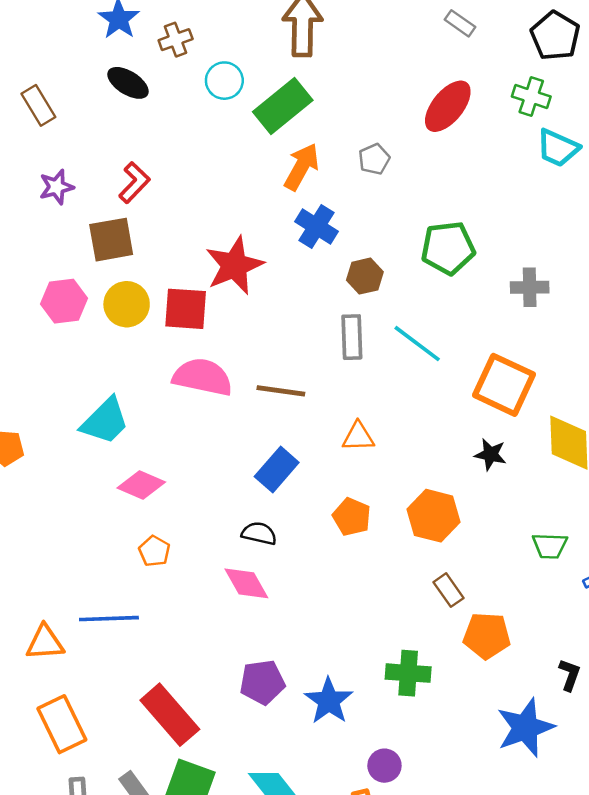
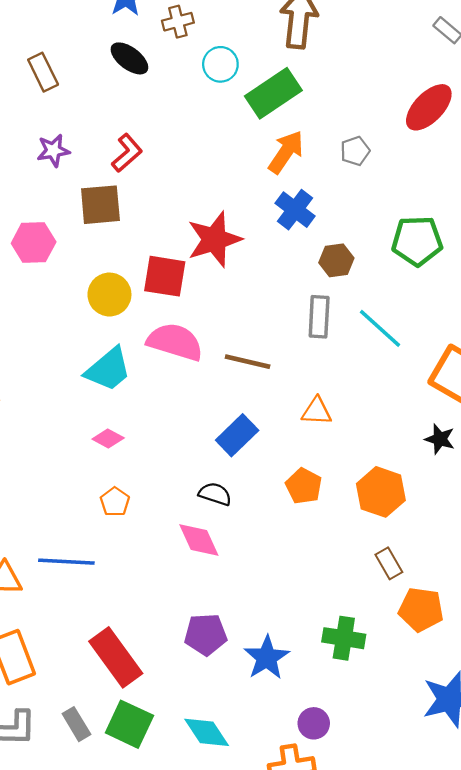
pink hexagon: (64, 301) -> (34, 243), moved
yellow circle: (127, 304) -> (109, 295), moved
cyan trapezoid: (105, 421) -> (108, 369), moved
pink diamond: (141, 485) -> (108, 438), size x0.7

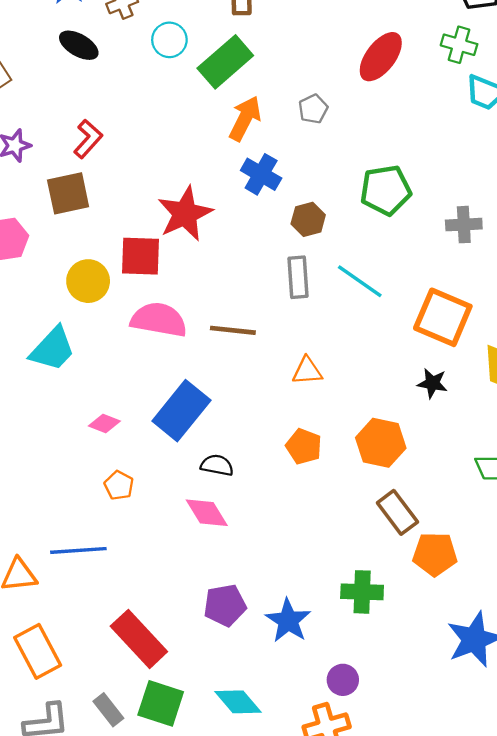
cyan trapezoid: (108, 369) -> (52, 349), moved
blue rectangle: (237, 435) -> (181, 411), moved, size x1.4
brown rectangle: (389, 563) -> (397, 512), size x1.4

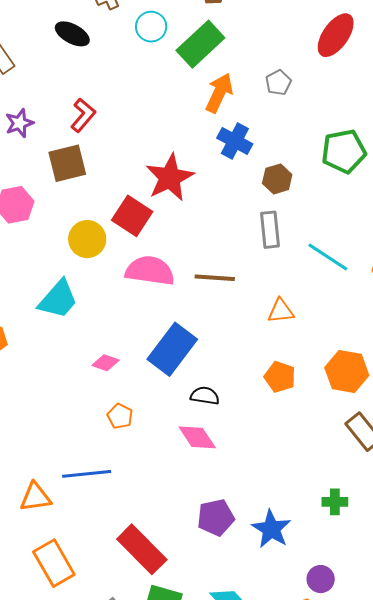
red square: (141, 256) -> (132, 216), turned 33
cyan line: (360, 281) -> (328, 257), moved
green cross: (362, 592) -> (335, 502), size x0.7

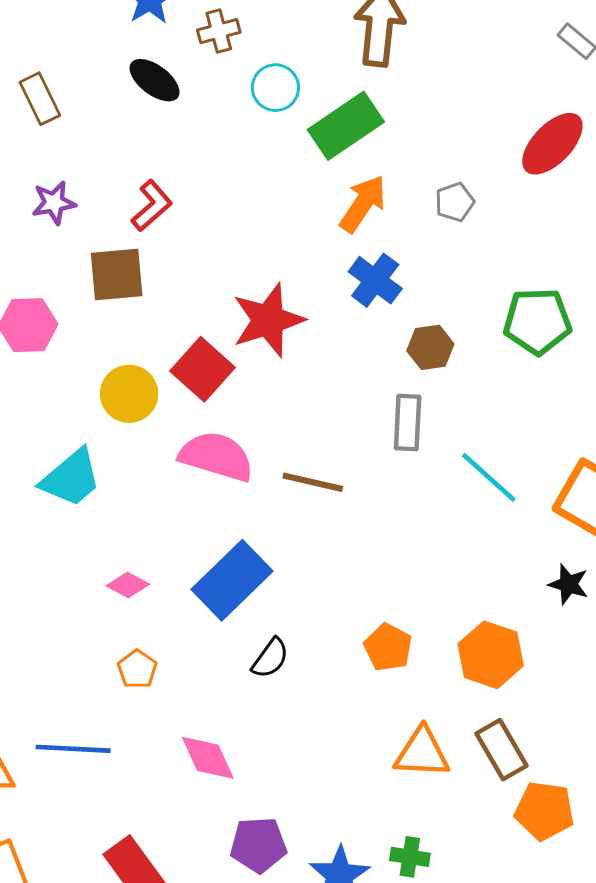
orange triangle: (281, 311) -> (422, 753), moved, size x1.4
black semicircle: (205, 396) -> (270, 658), turned 108
pink diamond: (197, 437) -> (208, 758), moved
green cross: (335, 502) -> (410, 857), moved

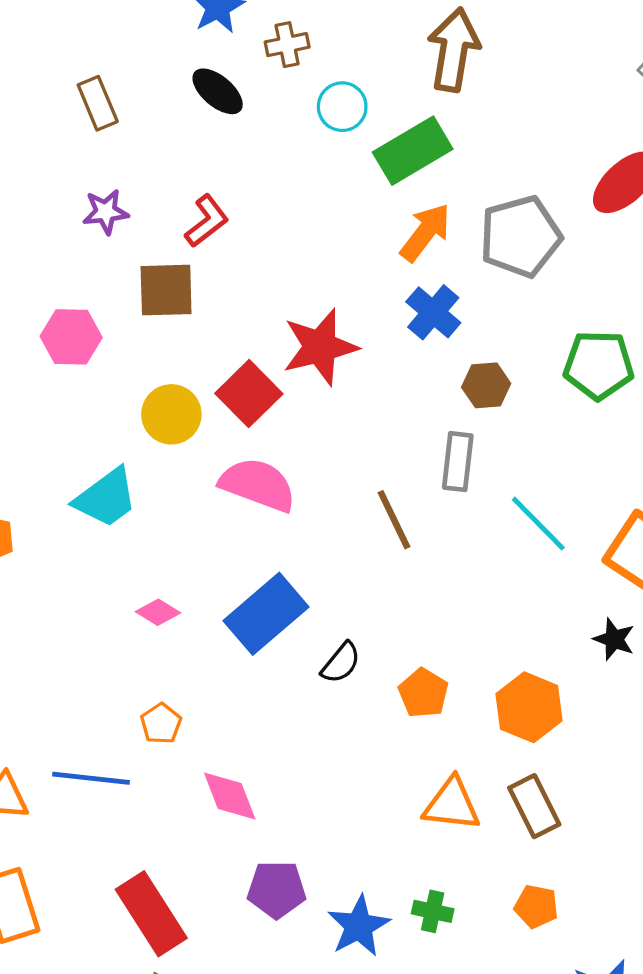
gray pentagon: (455, 202) -> (520, 236), size x2.0
brown line: (313, 482) -> (394, 520), moved, turned 48
black semicircle: (270, 658) -> (341, 663), moved
orange pentagon: (137, 669) -> (161, 724), moved
orange pentagon: (544, 811) -> (536, 906), moved, size x0.7

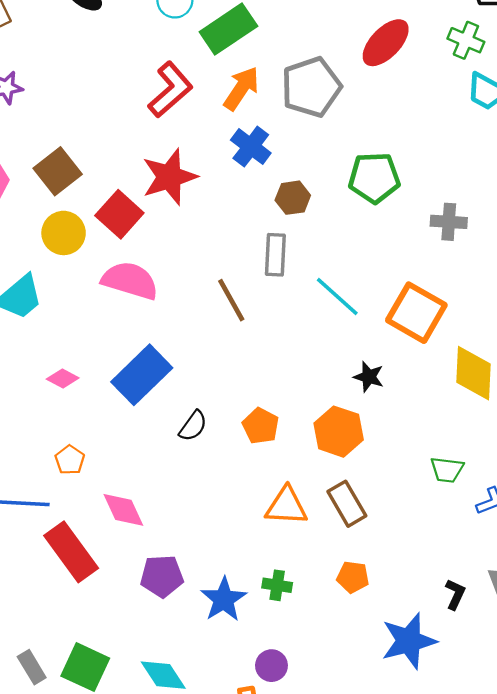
red L-shape: (207, 221) -> (170, 90), moved, size x1.4
brown square: (166, 290) -> (58, 171), moved, turned -33
black star: (614, 639) -> (369, 377), moved
black semicircle: (341, 663) -> (193, 426), moved
red rectangle: (151, 914) -> (71, 552), moved

